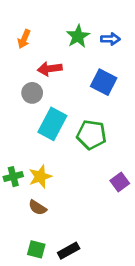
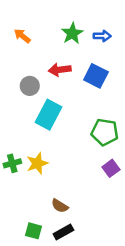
orange arrow: (24, 39) -> (22, 36), turned 105
red arrow: (50, 69) -> (60, 70), moved
green pentagon: (91, 135) -> (105, 132), moved
brown semicircle: (38, 208) -> (60, 206), moved

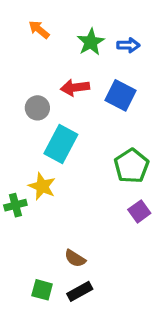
orange arrow: (22, 36) -> (39, 30), moved
green pentagon: (105, 132) -> (131, 166), turned 30
yellow star: (37, 163) -> (42, 186), moved, turned -30

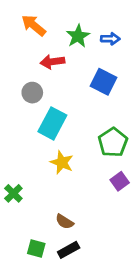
orange arrow: (39, 30) -> (34, 25), size x1.4
red arrow: (75, 88) -> (52, 62), moved
yellow star: (42, 186) -> (62, 162), moved
green cross: (15, 205) -> (13, 193), moved, turned -30

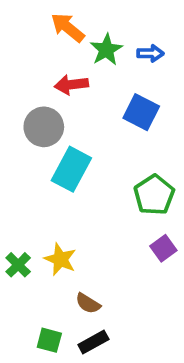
orange arrow: (34, 25) -> (68, 28), moved
gray circle: (32, 93) -> (44, 127), size x1.4
yellow star: (62, 162) -> (60, 259), moved

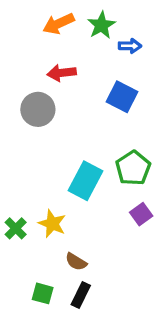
orange arrow: (68, 28) -> (59, 24), turned -64
green star: (106, 50) -> (101, 25), moved
cyan rectangle: (71, 169) -> (85, 181), moved
black rectangle: (93, 342) -> (81, 295), turned -35

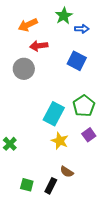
orange arrow: (59, 24) -> (28, 25), moved
yellow star: (52, 224) -> (60, 141), moved
brown semicircle: (76, 262) -> (67, 172), moved

